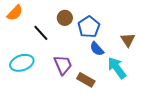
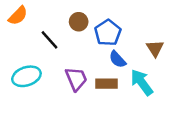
brown rectangle: (86, 80) -> (107, 84), moved, turned -30

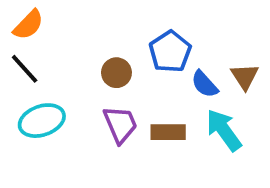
brown circle: (79, 22) -> (116, 73), moved
black line: (50, 40) -> (25, 69), moved
blue semicircle: (117, 59) -> (205, 84), moved

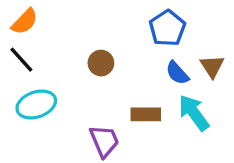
blue pentagon: (170, 52) -> (167, 28), moved
purple trapezoid: (120, 124) -> (104, 141), moved

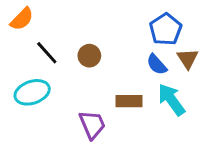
blue pentagon: (167, 28) -> (166, 29), moved
black line: (21, 60) -> (47, 53), moved

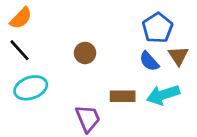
black line: (47, 53) -> (20, 50), moved
cyan arrow: (171, 100) -> (163, 95), turned -72

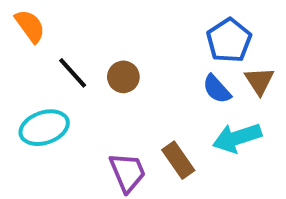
orange semicircle: (21, 18) -> (30, 26), turned -80
black line: (20, 50) -> (73, 73), moved
brown rectangle: (123, 96) -> (178, 160), moved, turned 55

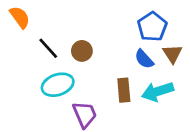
cyan ellipse: (44, 128) -> (58, 85), moved
brown rectangle: (178, 160) -> (124, 90), moved, turned 30

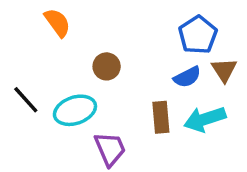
orange semicircle: (20, 17) -> (57, 23), moved
black line: (48, 48) -> (26, 100), moved
blue semicircle: (144, 59) -> (187, 77), turned -75

